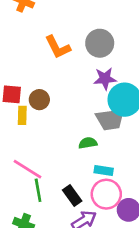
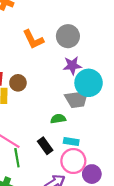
black rectangle: (72, 195) -> (45, 146), moved

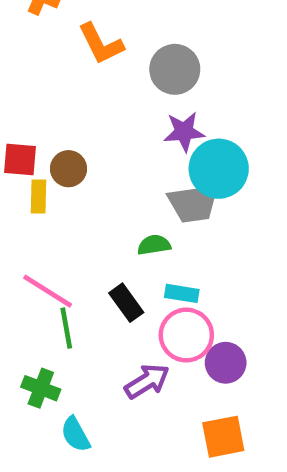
orange L-shape: (33, 39) -> (101, 44), moved

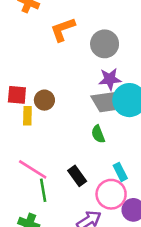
orange L-shape: (101, 44) -> (63, 29), turned 96
gray trapezoid: (193, 203) -> (106, 101), moved
green semicircle: (154, 245) -> (98, 134), moved, turned -102
cyan rectangle: (182, 293) -> (120, 172), moved, turned 54

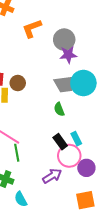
purple star: (110, 79) -> (68, 55), moved
black rectangle: (77, 176) -> (60, 142), moved

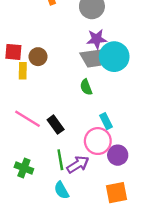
purple star: (68, 55) -> (97, 39), moved
black rectangle: (60, 142) -> (56, 125), moved
green line: (17, 153) -> (60, 160), moved
cyan semicircle: (21, 199) -> (61, 190), moved

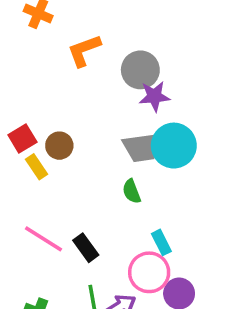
purple star: (97, 39) -> (154, 96), moved
red square: (13, 52) -> (22, 139), turned -36
yellow rectangle: (23, 71) -> (36, 167), turned -35

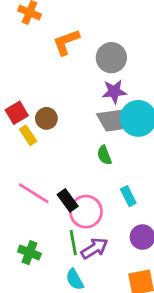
purple star: (154, 96) -> (114, 92), moved
pink circle: (149, 272) -> (86, 212), moved

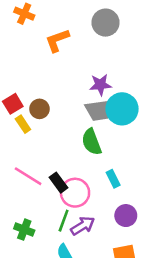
gray circle: (111, 58) -> (105, 23), moved
green semicircle: (104, 155) -> (92, 142), size x1.5
green line: (73, 243) -> (64, 221), turned 30

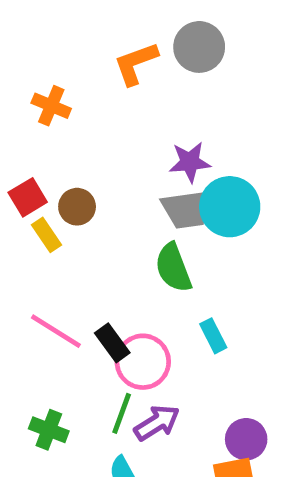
orange cross: (24, 14) -> (51, 106), moved
orange L-shape: (57, 40) -> (136, 63), moved
purple circle: (126, 216) -> (246, 439), moved

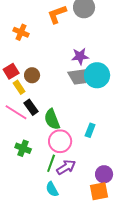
green semicircle: (173, 268) -> (52, 119), moved
pink line: (56, 331) -> (16, 112), moved
cyan rectangle: (213, 336) -> (90, 130), turned 48
black rectangle: (112, 343) -> (31, 107), moved
green cross: (49, 430) -> (23, 148), moved

